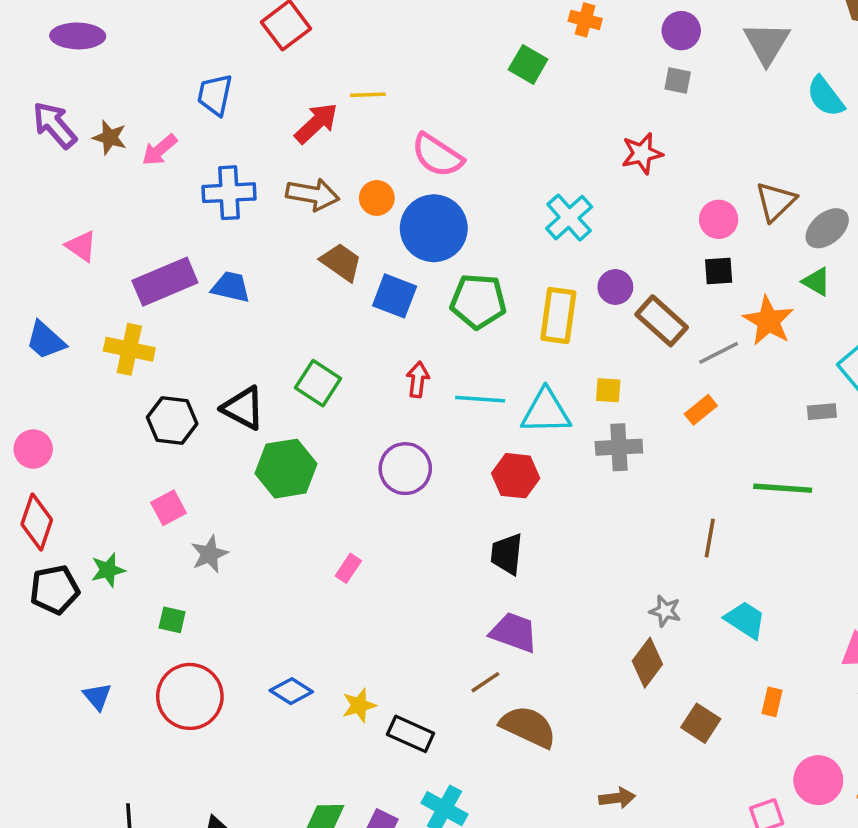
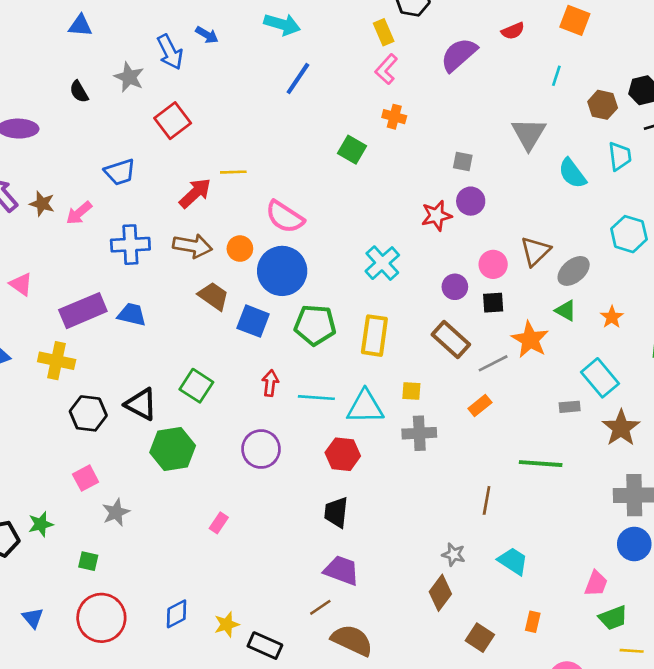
purple circle: (681, 31) -> (471, 201), moved
blue trapezoid: (215, 95) -> (120, 172), turned -120
purple circle: (615, 287) -> (455, 287), moved
blue diamond: (291, 691) -> (177, 614), turned -60

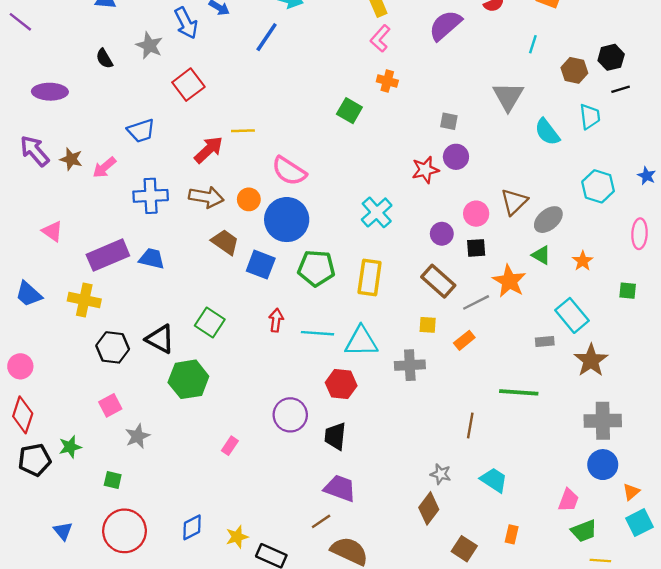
blue line: (298, 78) -> (267, 37), moved
yellow square: (411, 391) -> (428, 325), moved
purple circle: (261, 449) -> (290, 415), moved

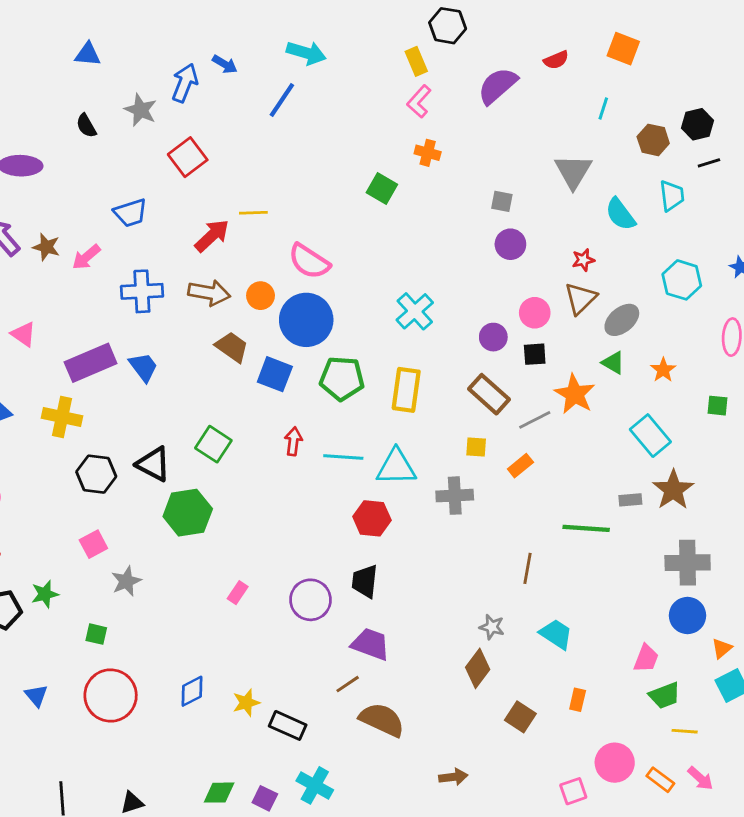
blue arrow: (186, 23) -> (185, 83), turned -132
red star: (425, 170) -> (583, 260), moved, size x0.7
blue trapezoid: (152, 259) -> (143, 367), turned 40
gray rectangle: (545, 341) -> (630, 500), moved
purple circle: (290, 415) -> (310, 600), moved

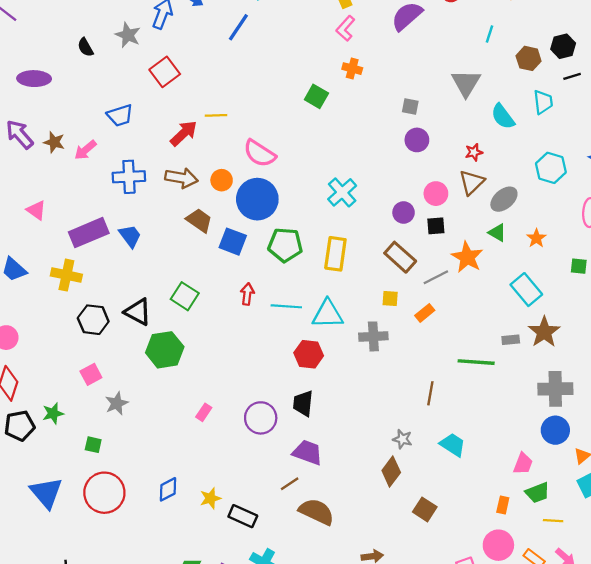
blue triangle: (36, 695) -> (46, 493), size x1.8
orange rectangle: (578, 700) -> (503, 505), moved

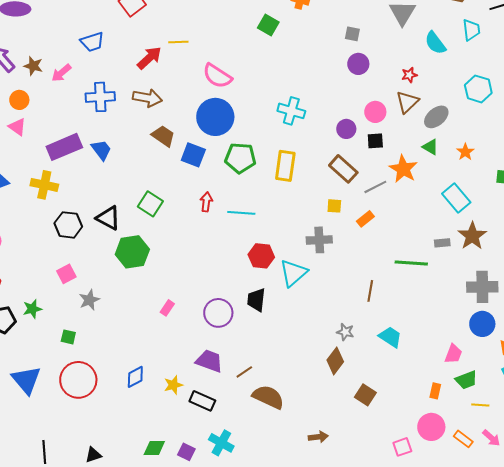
orange circle: (222, 180) -> (19, 100), moved
cyan cross: (342, 192) -> (291, 111), turned -32
cyan triangle: (328, 314) -> (293, 273), moved, turned -40
purple trapezoid: (308, 452) -> (209, 361), moved

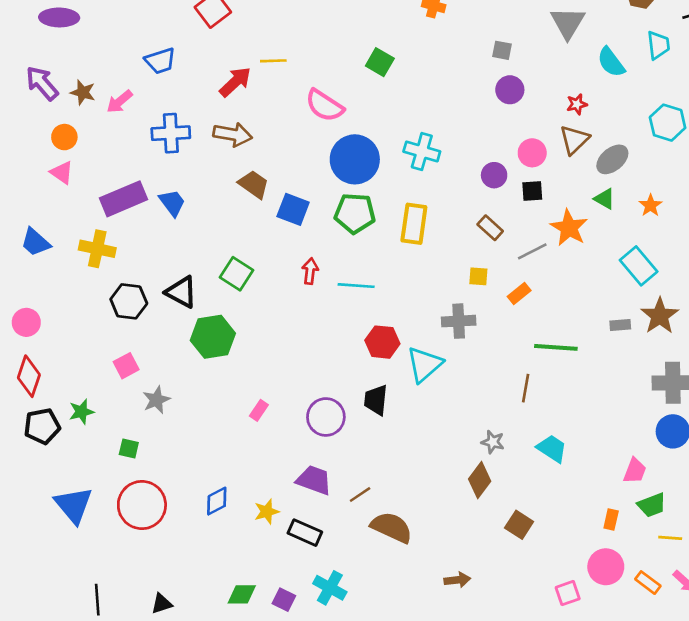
green square: (268, 25) -> (380, 62), moved
blue circle: (215, 117) -> (355, 159), moved
brown rectangle: (343, 169) -> (490, 228), size x0.7
green line: (411, 263) -> (556, 347), moved

